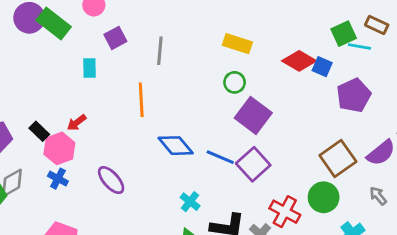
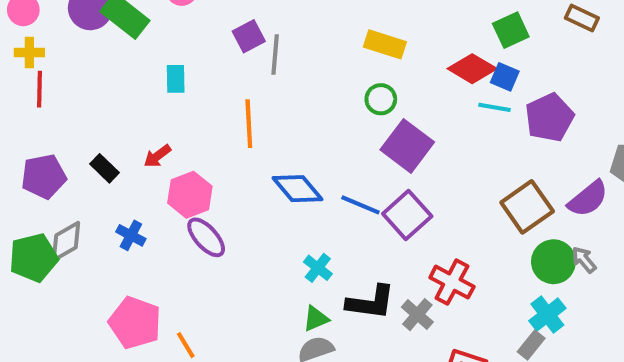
green square: (344, 34) -> (511, 30), moved
purple square: (115, 38) -> (249, 36), moved
cyan line: (359, 47) -> (495, 107), moved
pink hexagon: (59, 148) -> (190, 195), moved
green circle: (324, 197) -> (553, 262), moved

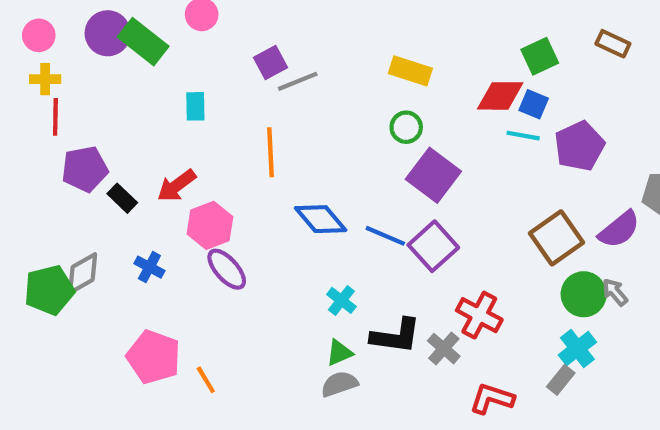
gray line: (275, 55) -> (298, 81), turned 63
red diamond: (472, 69) -> (500, 96), turned -30
red arrow: (157, 156) -> (177, 186), size x1.4
purple pentagon: (44, 176) -> (85, 169), moved

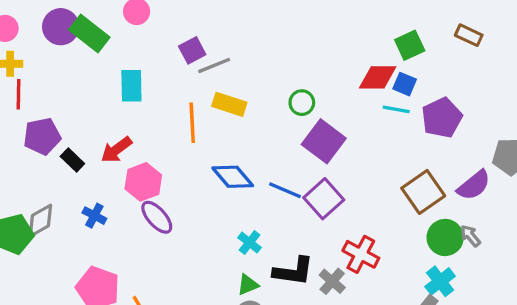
yellow rectangle: (410, 71) -> (229, 104), moved
cyan rectangle: (195, 106) -> (131, 86), size x1.4

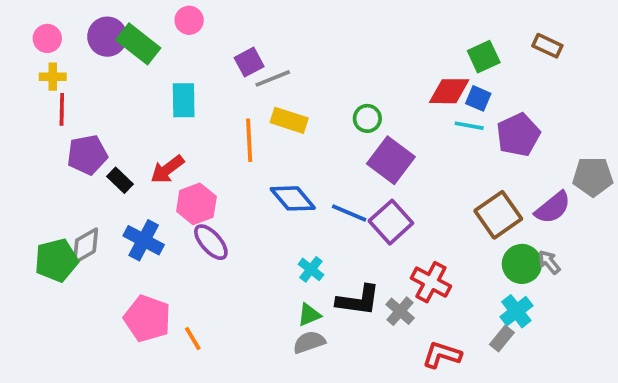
blue cross: (94, 216) -> (144, 240), size x1.5

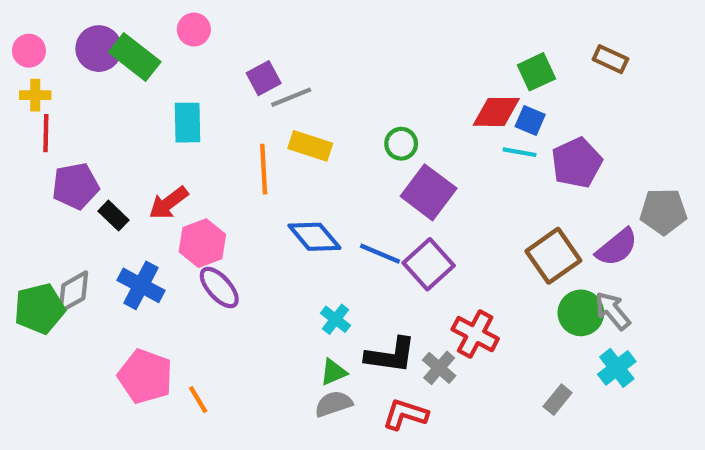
gray arrow: (549, 262) -> (613, 311), size x1.4
cyan cross: (516, 311) -> (617, 368), moved
red L-shape: (442, 355) -> (405, 414), moved

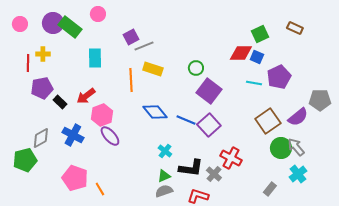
yellow cross: (35, 95) -> (43, 54), moved
cyan line: (520, 152) -> (254, 83), moved
green pentagon: (40, 309) -> (25, 160), moved

